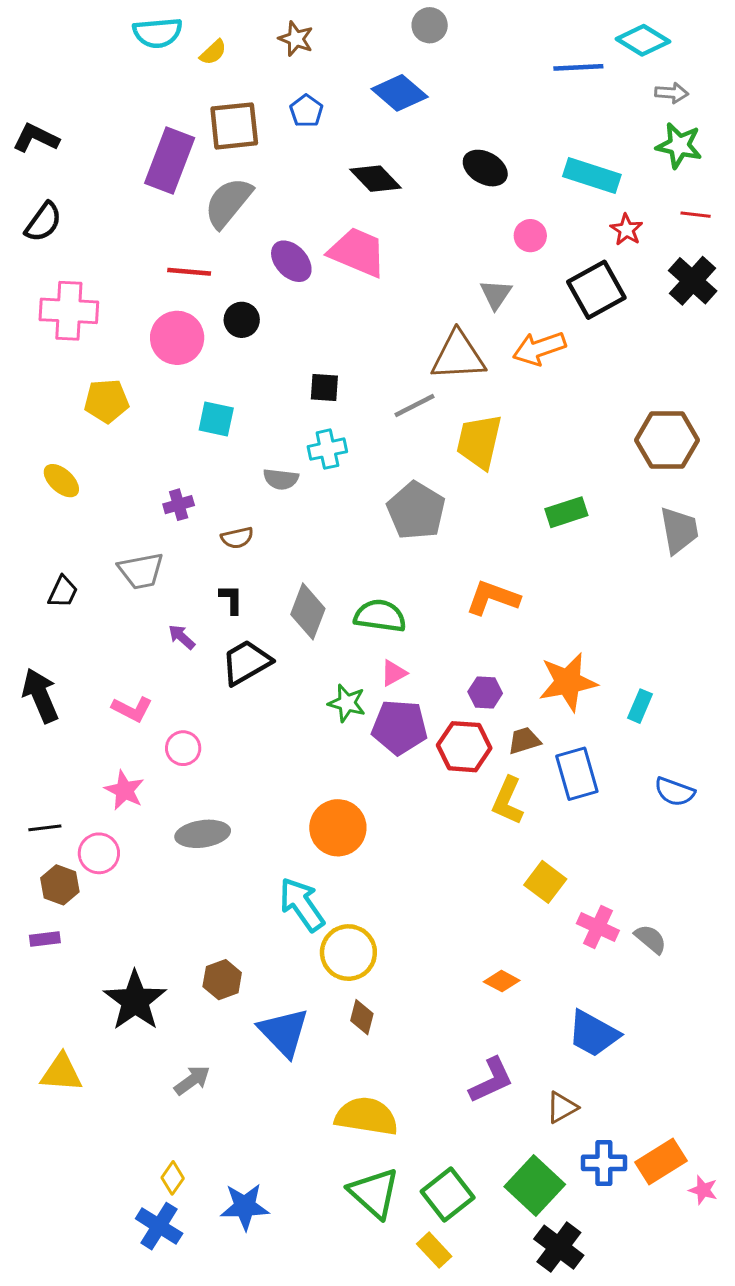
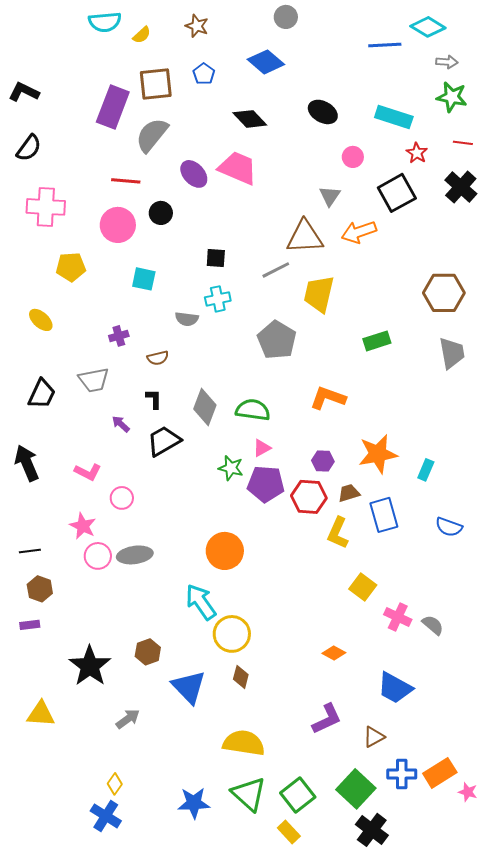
black trapezoid: (63, 592) -> (42, 394), size x1.4
pink circle: (99, 853) -> (98, 556), moved
blue star: (245, 1207) -> (194, 803), moved

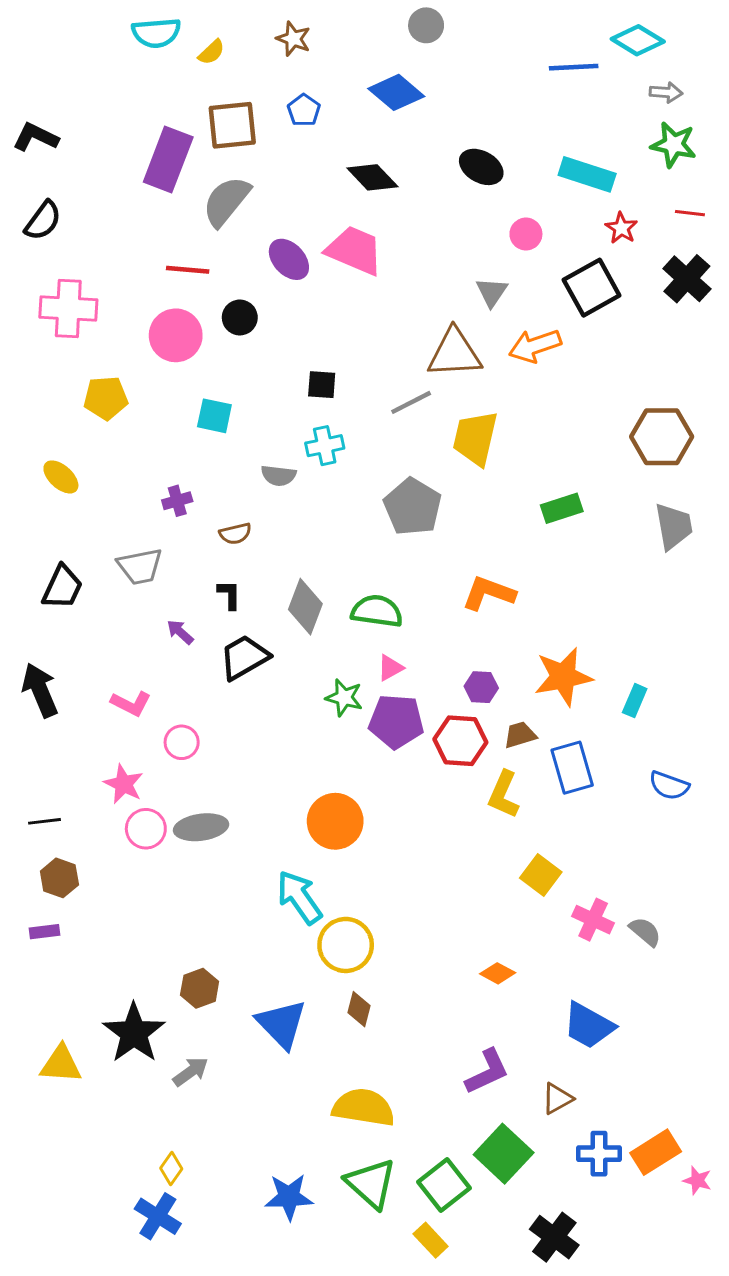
brown hexagon: (148, 652) -> (200, 988), moved
black star: (90, 666) -> (134, 1033), moved
green square: (356, 789) -> (504, 1154), moved

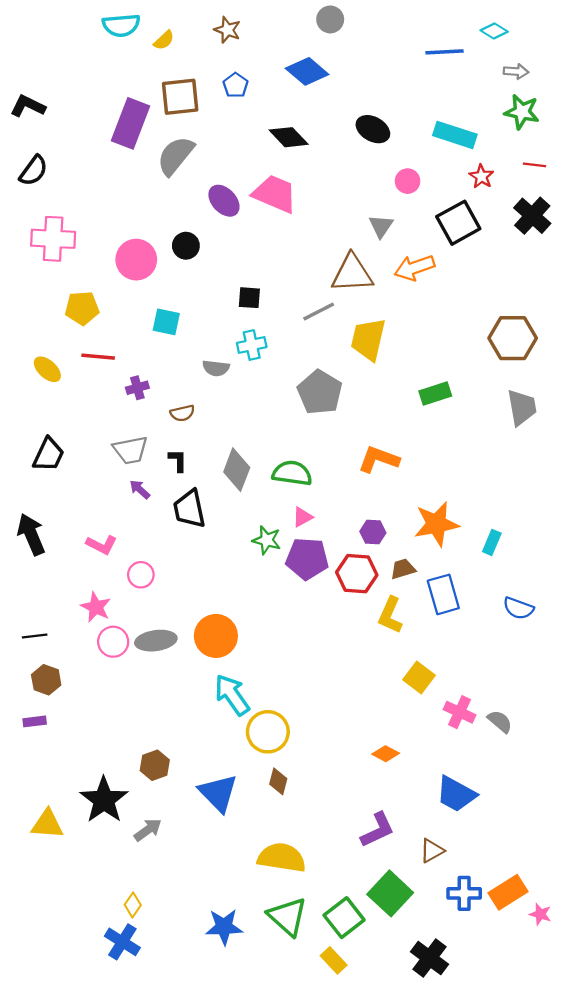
cyan diamond: (638, 40) -> (494, 31), size x0.7
red line: (188, 270) -> (98, 357), moved
gray trapezoid: (140, 566) -> (130, 450), moved
black trapezoid: (244, 657) -> (189, 509), turned -72
orange circle: (335, 821) -> (216, 636), moved

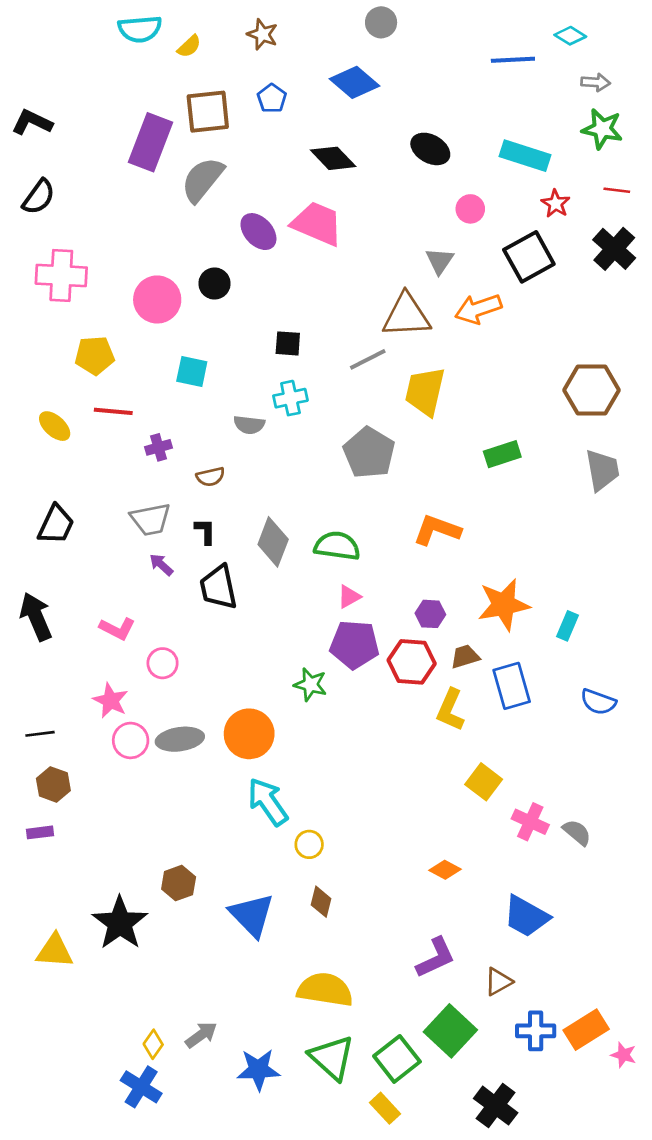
green star: (267, 540) -> (310, 685), moved
yellow circle: (268, 732) -> (309, 844), size x0.6
gray arrow: (148, 830) -> (201, 1035), moved

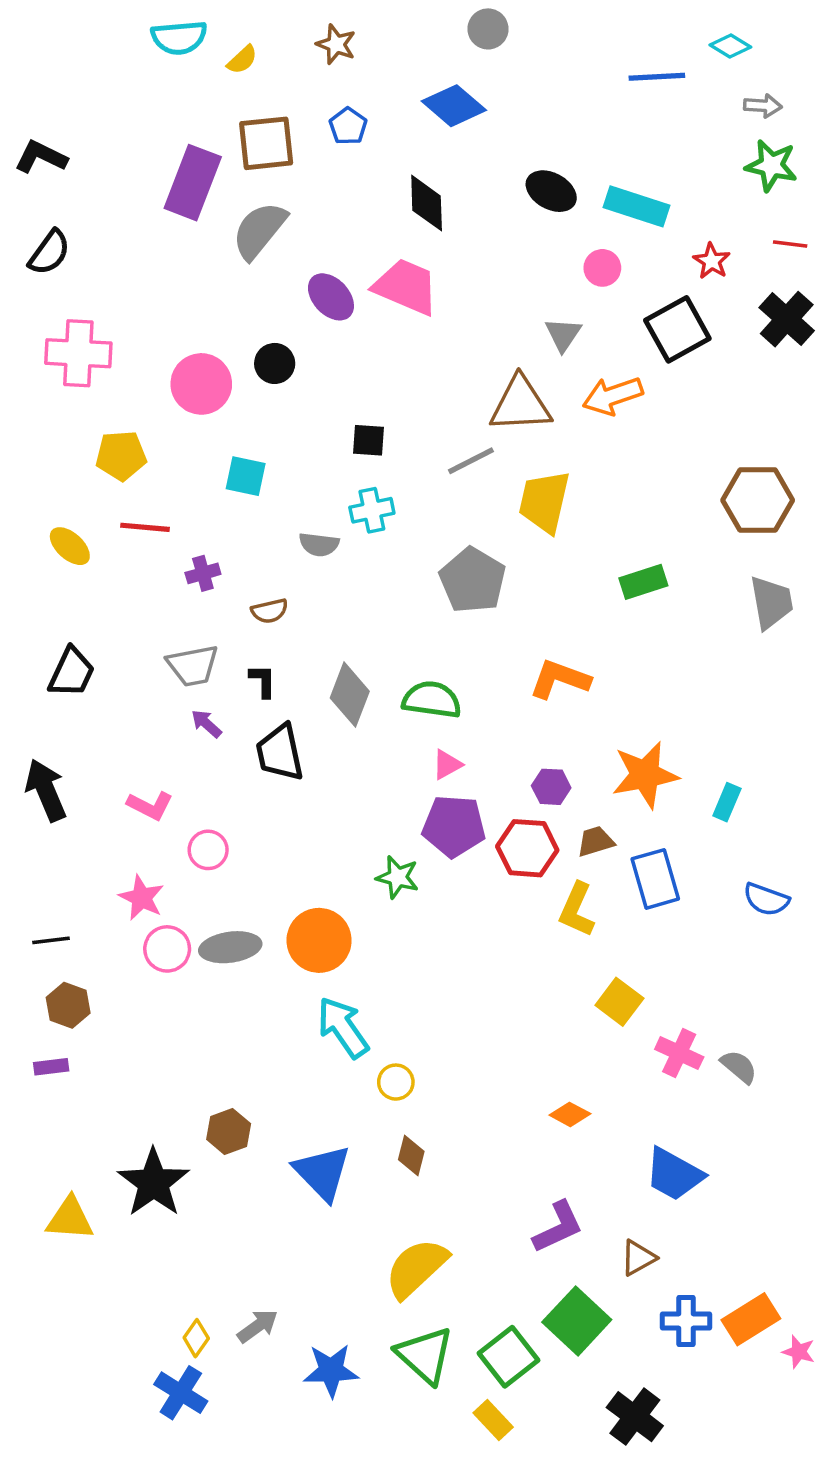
cyan rectangle: (525, 156) -> (636, 206), moved
black diamond: (333, 158) -> (427, 203), turned 42
yellow semicircle: (325, 990) -> (416, 1268), turned -52

